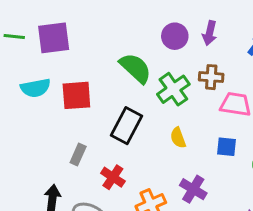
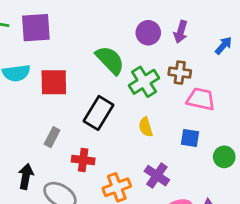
red cross: (113, 177) -> (83, 160), turned -30

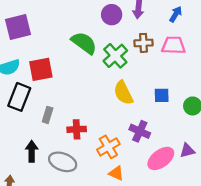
pink trapezoid: (201, 99) -> (173, 45), moved
black rectangle: (99, 113) -> (19, 97), moved
yellow semicircle: (146, 127) -> (123, 93), size x1.5

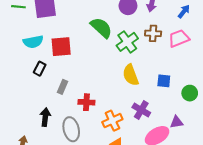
pink trapezoid: (173, 45) -> (179, 38), turned -30
black rectangle: (19, 97) -> (40, 69), size x0.6
purple triangle: (187, 151) -> (177, 122), moved
gray ellipse: (63, 162) -> (71, 129), turned 50

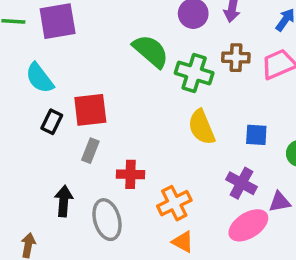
cyan semicircle: (33, 42) -> (40, 78), turned 66
green cross: (127, 42) -> (194, 73), turned -35
red square: (61, 47) -> (90, 110), moved
purple cross: (141, 110) -> (241, 183), moved

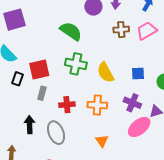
green cross: (194, 73) -> (76, 64), moved
orange cross: (174, 203) -> (97, 105), moved, turned 36
orange triangle: (183, 242) -> (102, 141), turned 32

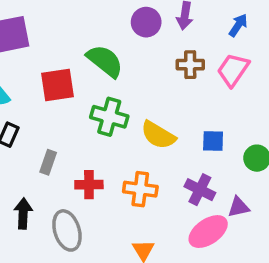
pink trapezoid: (147, 31) -> (233, 70), turned -30
red square: (39, 69) -> (57, 85), moved
yellow semicircle: (106, 72) -> (158, 135), turned -35

